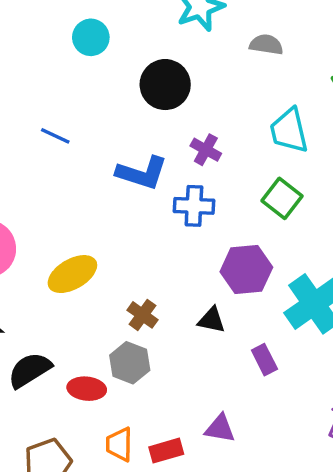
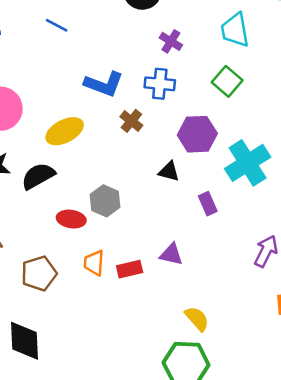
blue L-shape: (142, 173) -> (104, 84), moved
brown cross: (143, 315) -> (131, 121), moved
black semicircle: (30, 370) -> (38, 176), moved

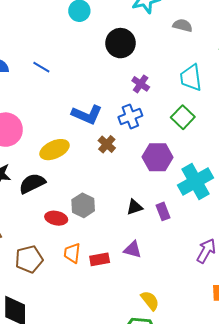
blue line: (57, 25) -> (41, 67), moved
blue cross: (160, 84) -> (130, 116), turned -30
black triangle: (169, 171) -> (135, 207), moved, turned -36

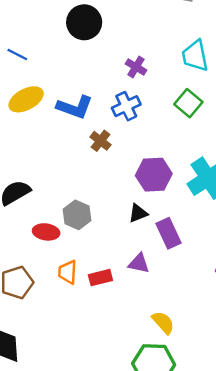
black circle: (120, 43) -> (84, 22), moved
yellow ellipse: (54, 150) -> (26, 99), moved
purple hexagon: (158, 157) -> (154, 175), moved
purple rectangle: (163, 211) -> (169, 233), moved, size x1.4

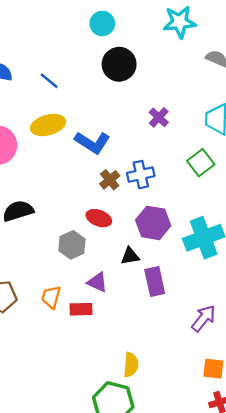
blue cross: (126, 106) -> (141, 175), moved
red ellipse: (46, 232) -> (99, 218), moved
purple triangle: (139, 263) -> (97, 282), moved
yellow semicircle: (163, 322) -> (131, 365), turned 35

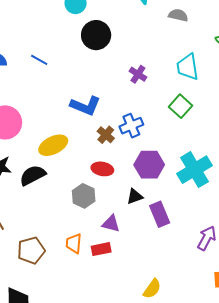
yellow ellipse: (48, 125) -> (53, 145), moved
yellow semicircle: (131, 365) -> (152, 289), turned 40

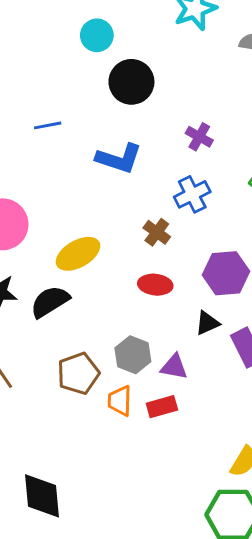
blue line: (39, 60) -> (48, 125), turned -36
blue L-shape: (85, 106) -> (119, 158), moved
blue cross: (131, 126) -> (192, 194), moved
gray hexagon: (84, 196) -> (133, 355), moved
brown pentagon: (31, 250) -> (78, 373), moved

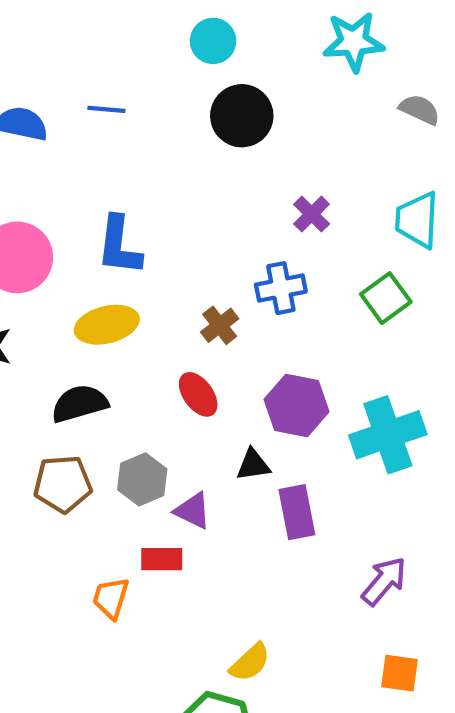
blue line: (48, 125) -> (106, 109), moved
blue L-shape: (119, 158) -> (119, 246), moved, turned 63
red ellipse: (155, 285) -> (198, 394), turned 32
black semicircle: (50, 302) -> (80, 404), moved
orange trapezoid: (120, 401) -> (111, 598), moved

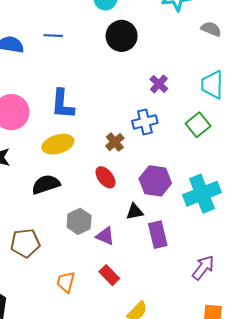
brown pentagon: (63, 484) -> (25, 243), moved
red rectangle: (162, 559) -> (109, 275), moved, turned 48

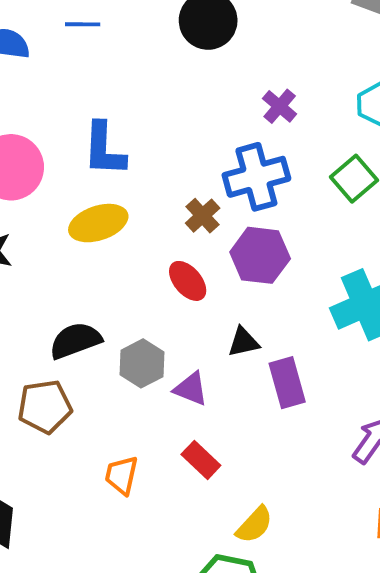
blue cross: (145, 122) -> (256, 177), size x1.4
purple hexagon: (155, 181) -> (260, 255), moved
black semicircle: (46, 184) -> (75, 341), moved

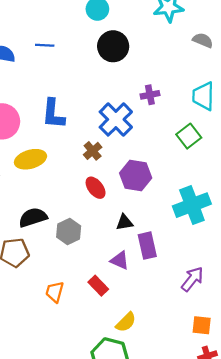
purple cross: (280, 106) -> (150, 95), turned 36
blue cross: (256, 177) -> (116, 119), moved, turned -32
brown cross: (203, 216) -> (93, 151), moved
yellow ellipse: (98, 223) -> (30, 159), moved
purple triangle: (191, 389) -> (120, 260), moved

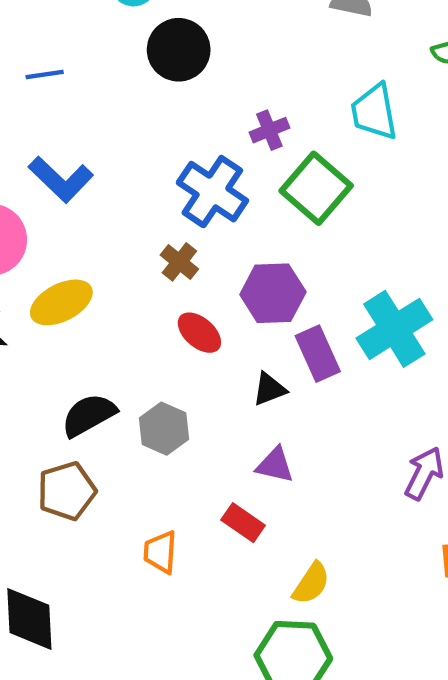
blue L-shape: (53, 114) -> (61, 179), moved, turned -40
green square: (189, 136) -> (316, 188), moved, size x1.4
purple rectangle: (147, 246) -> (318, 354), moved

